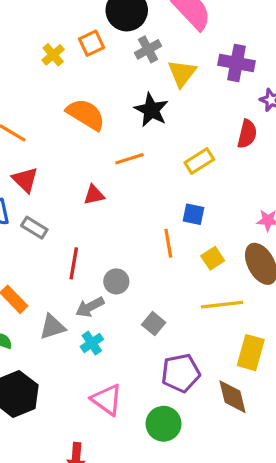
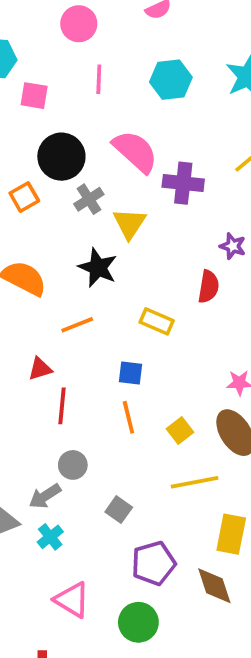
purple cross: (237, 63) -> (183, 183), moved
yellow rectangle: (199, 161) -> (157, 321), turned 60
blue square: (193, 214) -> (130, 373), moved
red line: (74, 263) -> (62, 406), moved

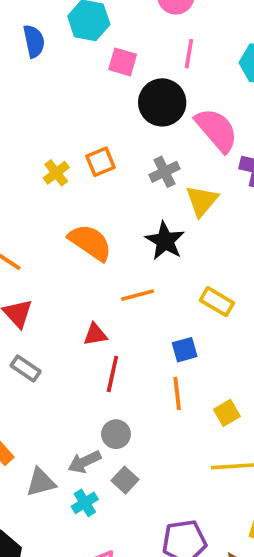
black circle: (61, 157) -> (162, 102), moved
blue square: (130, 373) -> (185, 350), turned -30
gray square: (119, 510) -> (125, 480), moved

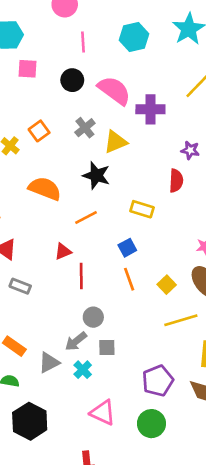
pink square: (123, 62) -> (28, 69), moved
black circle: (162, 102) -> (72, 80), size x0.7
yellow triangle: (202, 201) -> (115, 142), turned 40
gray square: (125, 480) -> (107, 347), turned -30

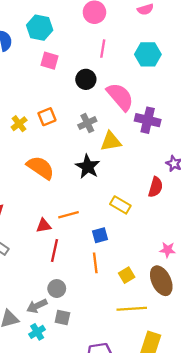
orange line: (86, 217) -> (69, 215), moved

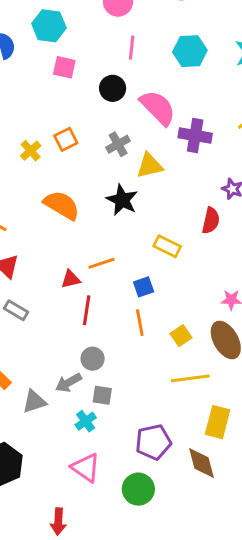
cyan cross: (37, 332) -> (86, 421), moved

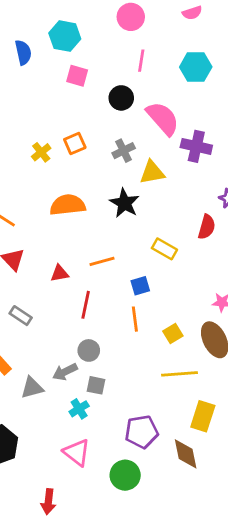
orange semicircle: (62, 205) -> (68, 205), turned -40
red triangle: (71, 279) -> (60, 273), moved
gray rectangle: (16, 310) -> (21, 316), moved

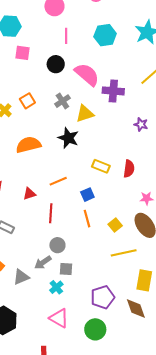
red semicircle: (207, 227) -> (129, 169), moved

